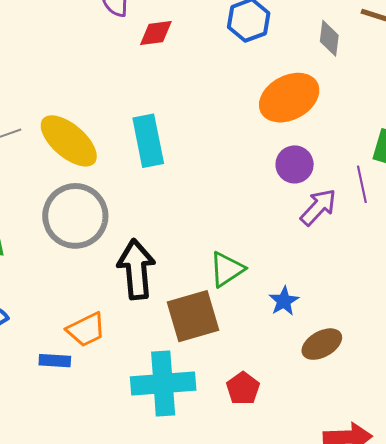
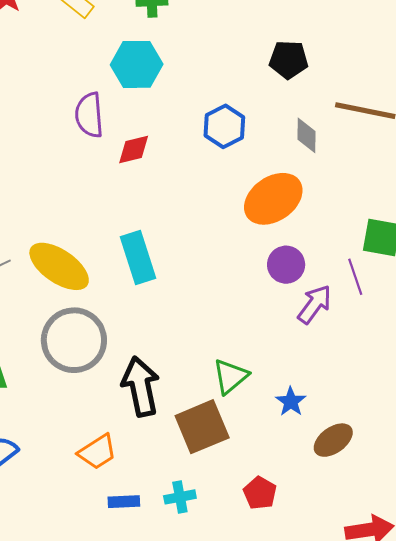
blue rectangle: (55, 361) -> (124, 502), moved
cyan cross: (163, 384) -> (180, 497), size x0.5

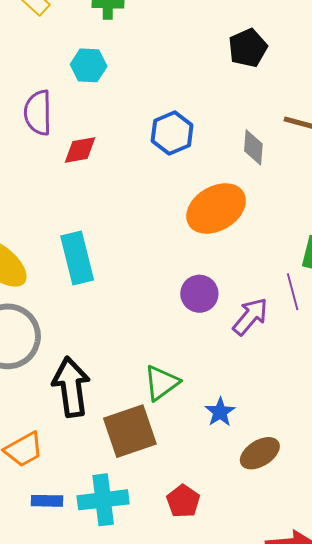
black pentagon: (289, 60) -> (248, 48), moved, turned -30
cyan hexagon: (137, 64) -> (89, 65), size x0.7
purple circle: (286, 265) -> (199, 294), moved
cyan cross: (180, 497) -> (103, 500), size x1.6

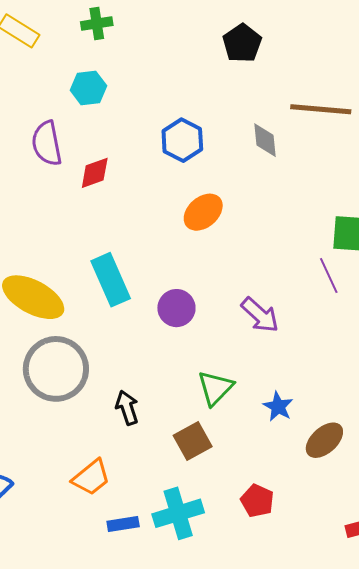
orange ellipse: (216, 208) -> (203, 212), moved, size x0.7
purple circle: (199, 294) -> (176, 308), moved
purple arrow: (250, 317) -> (260, 315), moved, turned 102
black arrow: (71, 387) -> (127, 408), size x0.6
brown square: (130, 431) -> (193, 441), size x0.7

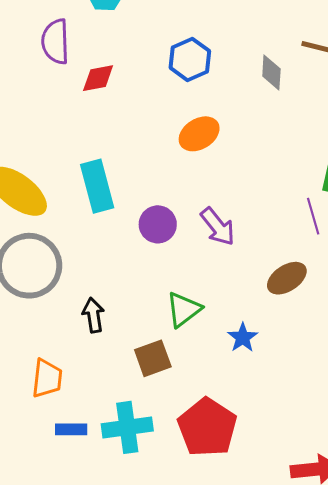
purple arrow: (260, 315) -> (218, 227), moved
brown ellipse: (324, 440) -> (287, 278), moved
orange trapezoid: (91, 478) -> (47, 378), turned -54
red pentagon: (257, 501) -> (207, 427), size x1.8

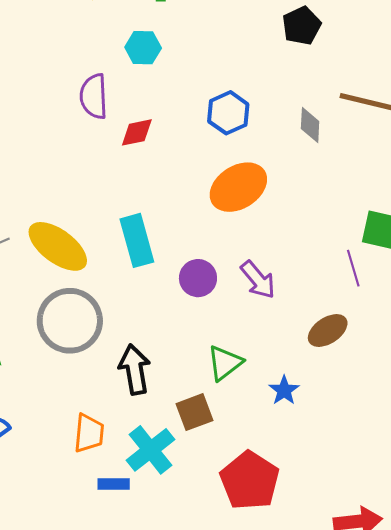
orange ellipse: (199, 134) -> (238, 187), size x1.4
black arrow: (93, 315) -> (135, 369), size x1.4
cyan cross: (127, 427) -> (150, 450), moved, turned -30

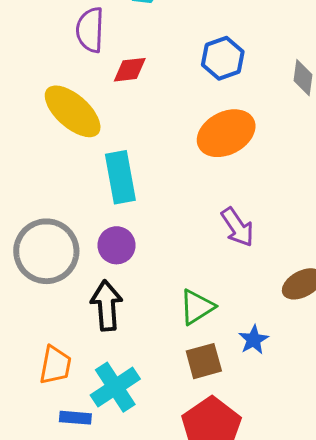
yellow ellipse: (58, 246) -> (73, 111), moved
purple circle: (198, 278) -> (116, 245), moved
brown square: (194, 412) -> (204, 361), moved

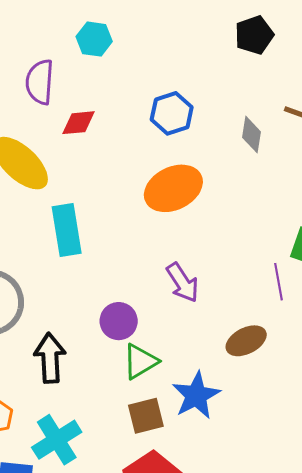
purple circle: (116, 245) -> (119, 321), moved
blue star: (254, 340) -> (196, 395), size x1.6

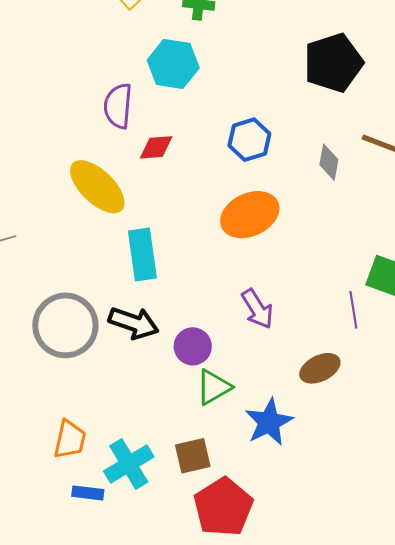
black pentagon: (254, 35) -> (333, 63), size x1.5
cyan hexagon: (94, 39) -> (173, 64), size x1.4
black arrow: (50, 358) -> (134, 323), moved, turned 111
brown square: (146, 416) -> (193, 456), moved

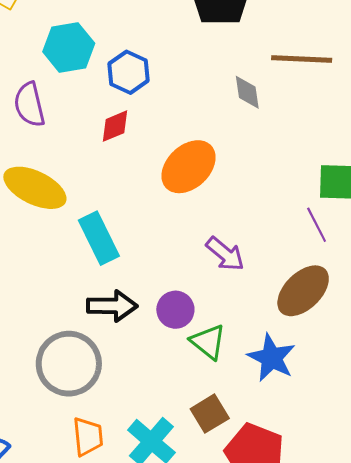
blue hexagon: (249, 140) -> (128, 72), moved
red diamond: (156, 147) -> (115, 126), moved
gray circle: (65, 325) -> (69, 364), moved
brown ellipse: (320, 368) -> (303, 291), size x1.4
green triangle: (214, 387) -> (208, 342), turned -33

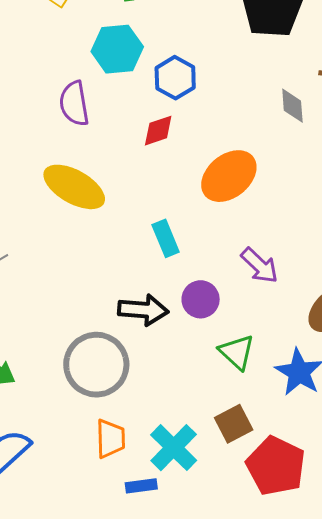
cyan rectangle: (99, 238) -> (166, 238), moved, size x0.7
purple circle: (175, 310) -> (201, 299), moved

